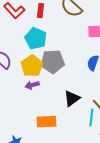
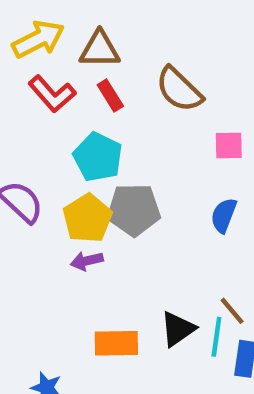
red rectangle: (40, 11) -> (110, 95), turned -40
black triangle: (72, 99) -> (178, 329), moved

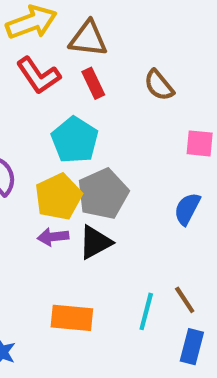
brown semicircle: (179, 89) -> (159, 85), size x0.7
gray pentagon: (134, 210) -> (103, 194), turned -30
black triangle: (178, 329) -> (95, 242), moved
cyan line: (216, 337) -> (146, 311), moved

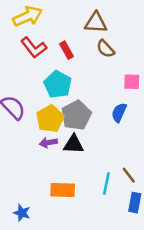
brown triangle: (88, 39) -> (96, 23), moved
blue semicircle: (187, 209) -> (119, 113), moved
black triangle: (95, 242) -> (74, 144), turned 35

